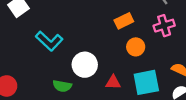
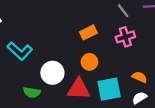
orange circle: (136, 47) -> (89, 62), moved
red triangle: (113, 82) -> (79, 89), size x1.6

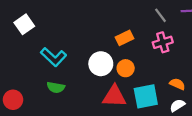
white circle: (52, 73) -> (101, 64), moved
green semicircle: (32, 92) -> (56, 87), moved

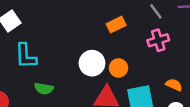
orange rectangle: (124, 38) -> (116, 25), moved
cyan L-shape: (54, 57) -> (26, 56), moved, turned 45

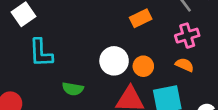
orange semicircle: (174, 85) -> (185, 65), moved
green semicircle: (44, 88) -> (73, 89), moved

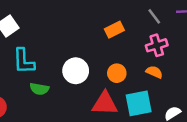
white circle: (114, 61) -> (76, 71), moved
green semicircle: (73, 89) -> (39, 89), moved

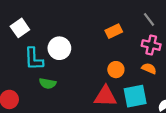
pink cross: (157, 45) -> (151, 45), turned 30
white circle: (76, 71) -> (59, 48), moved

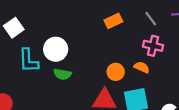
orange rectangle: (114, 31) -> (113, 21), moved
orange semicircle: (149, 68) -> (142, 67), moved
green semicircle: (48, 83) -> (62, 74), moved

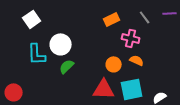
white square: (14, 28) -> (32, 19), moved
pink cross: (153, 46) -> (131, 38), moved
green semicircle: (62, 74) -> (67, 66), turned 126

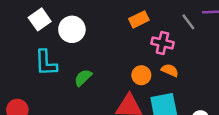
gray line: (145, 17) -> (188, 22), moved
white circle: (61, 44) -> (72, 29), moved

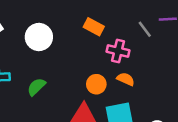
orange rectangle: (139, 19) -> (94, 27), turned 54
white circle: (72, 29) -> (39, 37), moved

